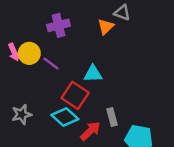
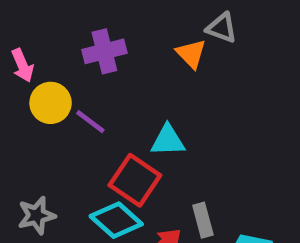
orange triangle: (106, 27) -> (191, 54), turned -30
pink arrow: (14, 52) -> (22, 65), moved

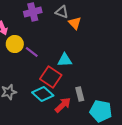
gray triangle: (222, 28) -> (62, 12), moved
purple cross: (104, 51) -> (33, 12), moved

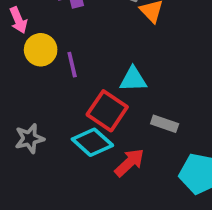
purple line: (32, 52) -> (72, 65), turned 40
gray rectangle: (80, 94) -> (165, 124), moved, turned -56

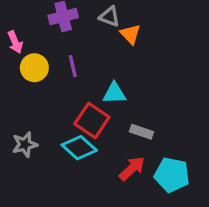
purple line: (72, 65) -> (73, 66), moved
red arrow: (129, 163) -> (132, 168), moved

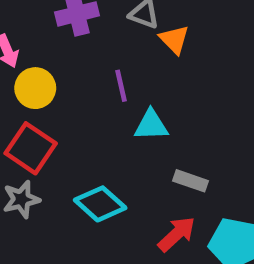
purple line: (73, 66) -> (121, 86), moved
red square: (92, 121) -> (31, 148), moved

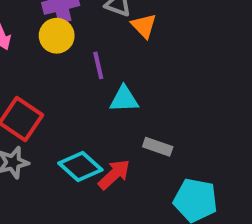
yellow circle: (35, 88) -> (57, 36), moved
red arrow: (177, 234) -> (114, 174), moved

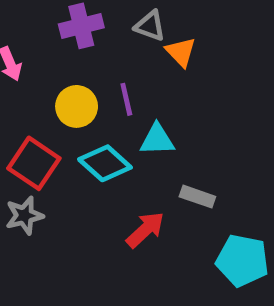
yellow circle: (57, 36) -> (77, 106), moved
cyan diamond: (80, 166) -> (105, 163), moved

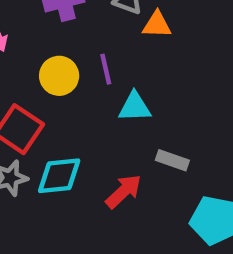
orange triangle: (181, 52) -> (157, 25), turned -44
cyan diamond: (105, 163) -> (59, 176), moved, turned -48

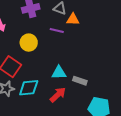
purple line: (106, 69) -> (57, 30), moved, turned -64
cyan triangle: (135, 107) -> (59, 73), moved

